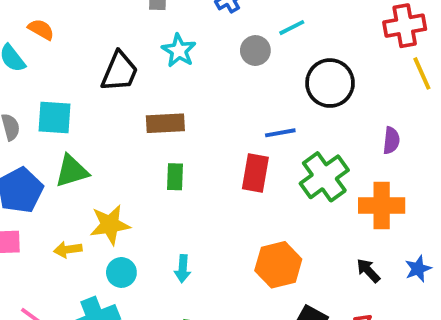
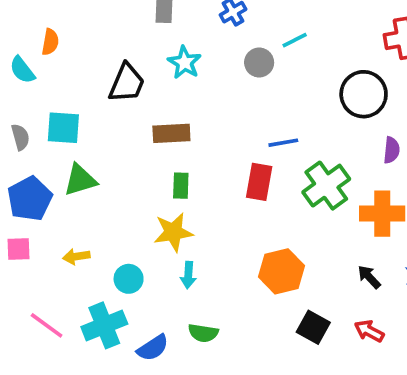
orange semicircle: (41, 29) -> (50, 42), turned 70
black circle: (330, 83) -> (364, 94), moved
yellow star: (110, 225) -> (173, 232), moved

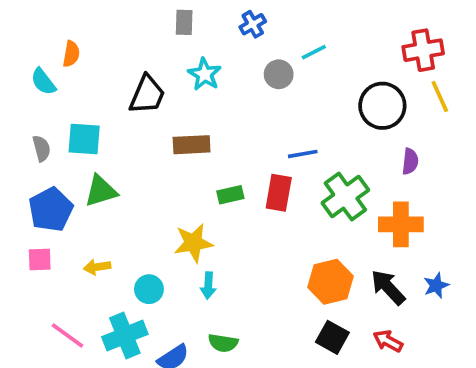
green rectangle: (181, 186) -> (230, 195), moved, turned 75
orange hexagon: (281, 271) -> (331, 282), moved
black arrow: (369, 277) -> (388, 287), size x1.5

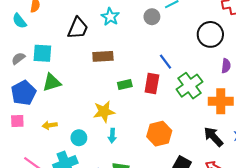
gray semicircle: (42, 148) -> (18, 58), turned -112
blue line: (303, 154) -> (165, 62), turned 63
orange hexagon: (331, 282) -> (159, 134), moved

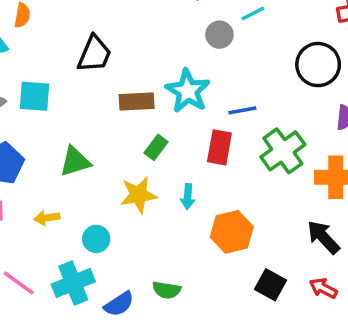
cyan star: (110, 17) -> (188, 91), moved, size x1.4
blue line: (165, 62) -> (242, 110), turned -63
green triangle: (52, 82) -> (75, 161), moved
green rectangle: (125, 85) -> (156, 147), moved, turned -40
cyan arrow: (112, 136) -> (188, 197), moved

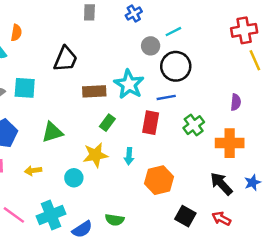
black circle: (318, 65) -> (176, 66), moved
green cross: (283, 151) -> (194, 125), size x0.7
cyan circle: (96, 239) -> (74, 178), moved

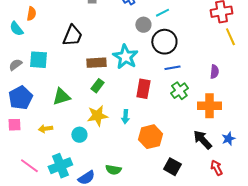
blue line: (166, 97) -> (172, 68), moved
green rectangle: (107, 123) -> (97, 86), moved
red arrow: (221, 219) -> (216, 168), moved, turned 35

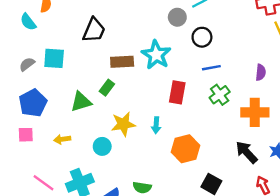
black circle: (164, 42) -> (202, 37), size x0.7
green rectangle: (97, 86) -> (107, 88), moved

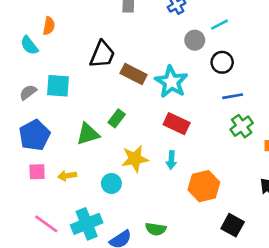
brown rectangle: (122, 62) -> (134, 74), moved, turned 30
red rectangle: (177, 92) -> (177, 124), moved, turned -75
pink square: (26, 135) -> (37, 172), moved

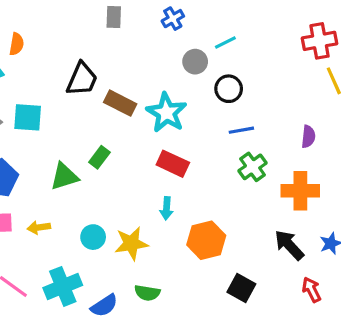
yellow star: (135, 159) -> (131, 243), moved

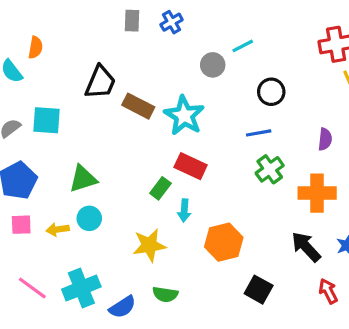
blue cross: (173, 19) -> (172, 22), moved
black circle: (229, 89) -> (271, 92), moved
green rectangle: (99, 157) -> (160, 188), moved
cyan circle: (93, 237) -> (89, 218), moved

